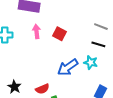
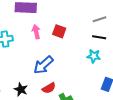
gray line: (101, 27) -> (99, 19), turned -32
blue arrow: (68, 67) -> (43, 65), moved

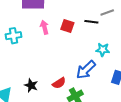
black line: (99, 37) -> (91, 22), moved
blue arrow: (43, 65) -> (86, 70), moved

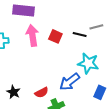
pink arrow: (44, 27) -> (32, 35), size x1.5
cyan star: (103, 50) -> (88, 63), size x1.5

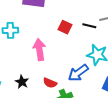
pink arrow: (32, 35) -> (39, 50), moved
red semicircle: (42, 92) -> (50, 83), turned 48

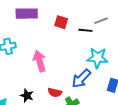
red square: (65, 27) -> (61, 22), moved

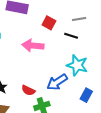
gray line: (101, 21) -> (79, 19), moved
pink arrow: (40, 61) -> (33, 46), moved, turned -80

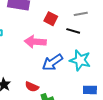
blue arrow: (57, 82) -> (53, 62), moved
blue rectangle: (86, 95) -> (90, 90), turned 64

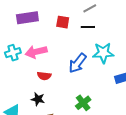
pink arrow: (35, 42) -> (36, 52), moved
red semicircle: (32, 87) -> (44, 76), moved

